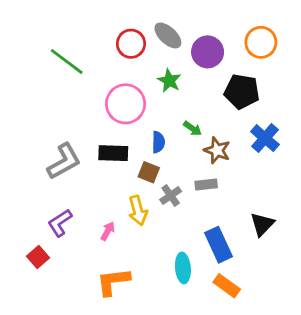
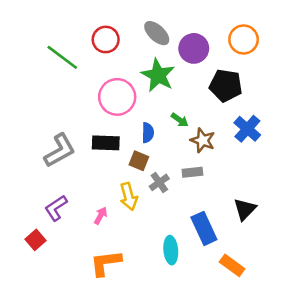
red circle: (131, 44) -> (106, 39), moved
green star: (169, 81) -> (158, 75), size x1.5
orange rectangle: (227, 286) -> (232, 265), moved

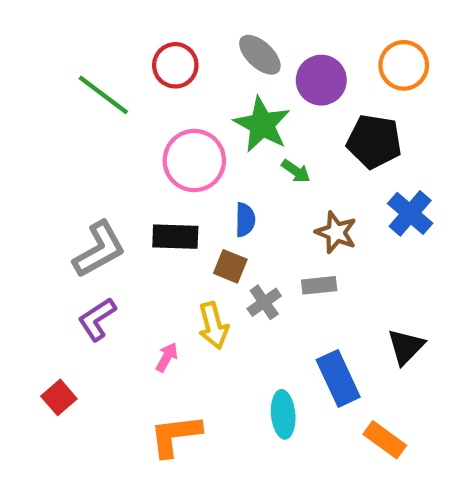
green arrow: (180, 120) -> (296, 171), moved
purple L-shape: (56, 208) -> (97, 319), moved

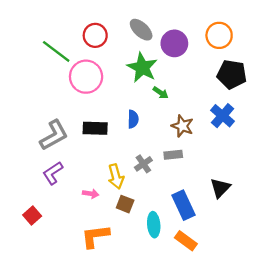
black pentagon: (374, 141) -> (232, 74), moved
pink circle: (194, 161) -> (86, 77), moved
brown square: (230, 266) -> (125, 204), moved
pink arrow: (167, 357) -> (91, 194), turned 70
orange rectangle: (385, 440) -> (186, 241), moved

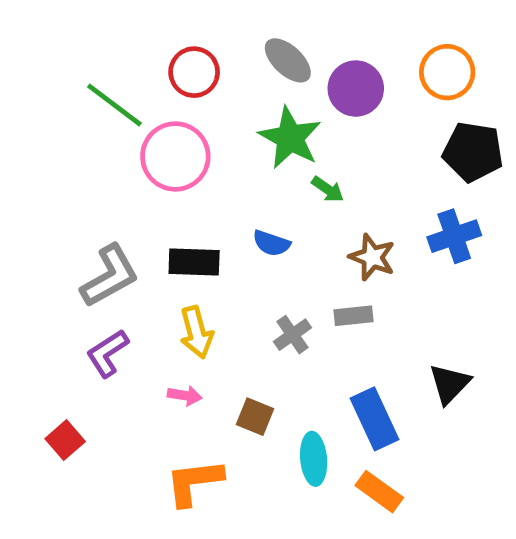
blue cross: (223, 116) -> (454, 236), turned 30
blue semicircle: (133, 119) -> (271, 243), turned 108
yellow arrow: (116, 176) -> (196, 332), moved

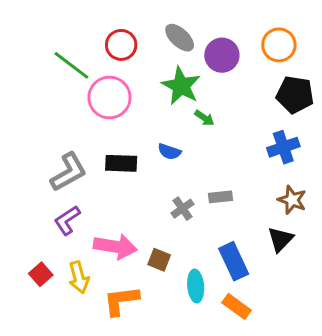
brown star: (372, 257) -> (292, 200), moved
yellow arrow: (196, 332) -> (79, 277), moved
pink arrow: (185, 396) -> (115, 247), size x2.0

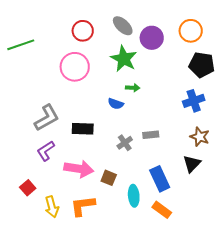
green line: (71, 65) -> (21, 45), moved, turned -56
green arrow: (204, 118) -> (133, 88), moved, turned -32
black rectangle: (121, 163) -> (83, 129), moved
yellow arrow: (79, 277) -> (52, 207), moved

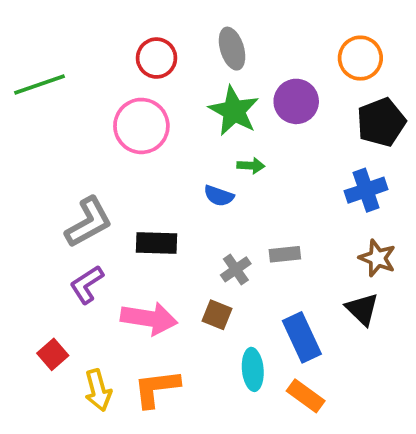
gray ellipse: (123, 26) -> (232, 49), turned 30
purple circle: (152, 38) -> (296, 101), moved
black pentagon: (202, 65) -> (381, 122), turned -30
black triangle: (192, 164) -> (362, 309), turned -30
brown square: (109, 178) -> (217, 315), moved

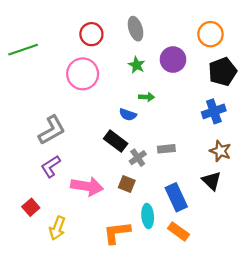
green star: (234, 111) -> (137, 65), size x0.6
black rectangle: (157, 243) -> (116, 141), moved, turned 35
orange L-shape: (157, 388) -> (117, 233), moved
yellow arrow: (98, 390) -> (57, 228), turned 35

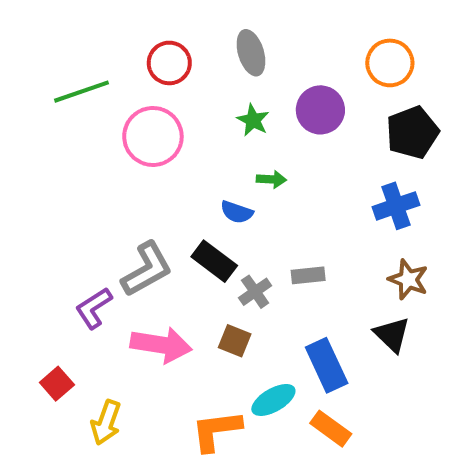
green line: (23, 50) -> (81, 92), moved
gray L-shape: (52, 130) -> (147, 269), moved
cyan ellipse: (148, 216) -> (273, 400), turned 65

